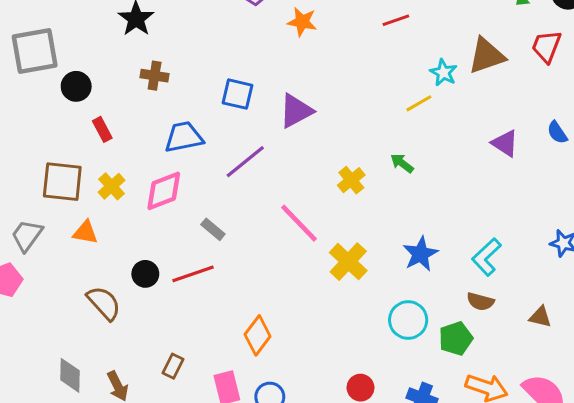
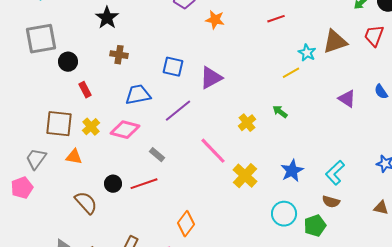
pink diamond: (164, 191) -> (125, 130), turned 36
brown triangle: (540, 317) -> (381, 208), moved

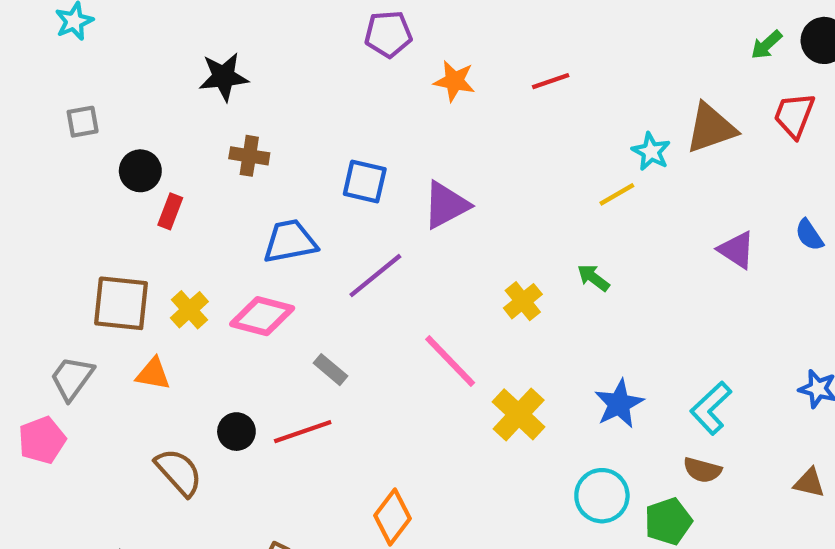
black star: (107, 18) -> (224, 77), turned 30
red line: (276, 19) -> (551, 81), moved
gray square: (41, 39) -> (83, 122), size x0.5
red rectangle: (85, 90) -> (170, 211), moved, turned 49

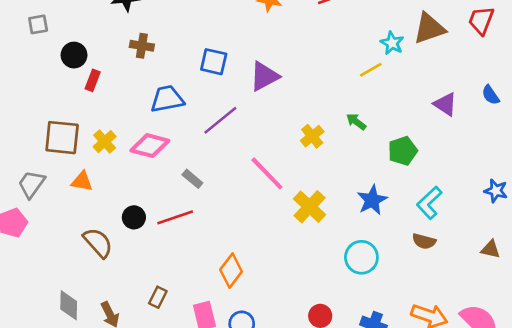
green pentagon: (668, 521) -> (403, 151), moved

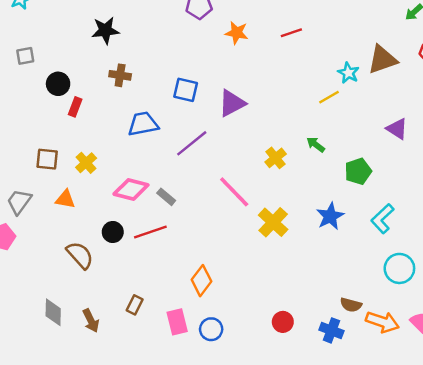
brown square: (62, 138) -> (47, 159), size x0.7
pink diamond: (150, 146) -> (131, 189), moved
brown semicircle: (424, 241) -> (351, 305), moved
cyan circle: (361, 257) -> (399, 268), moved

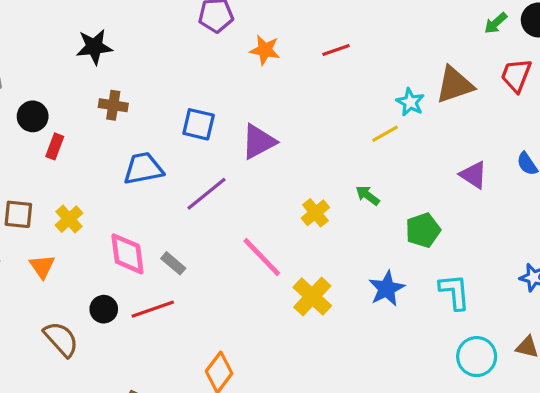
pink diamond: (131, 189) -> (127, 254), turned 68
orange triangle: (65, 199) -> (42, 266), turned 45
cyan L-shape: (382, 219) -> (455, 292), turned 128

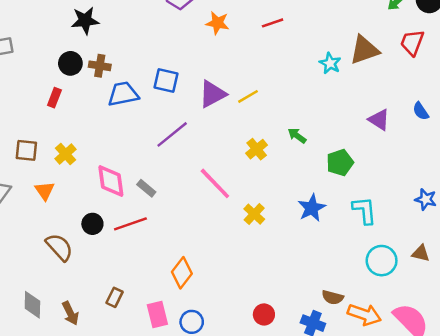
black circle: (33, 116) -> (70, 63), moved
yellow line: (385, 134) -> (248, 96), moved
blue trapezoid: (143, 169) -> (123, 94), moved
yellow cross: (312, 297) -> (254, 214), size x0.7

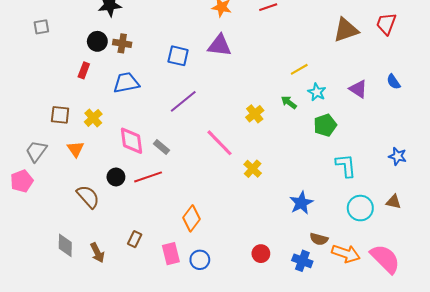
cyan star: (330, 63) -> (317, 92), moved
blue trapezoid: (123, 94) -> (126, 83), moved
purple triangle: (213, 94) -> (219, 45), moved, turned 35
yellow line: (248, 96) -> (299, 69), moved
blue star: (312, 208) -> (301, 203), moved

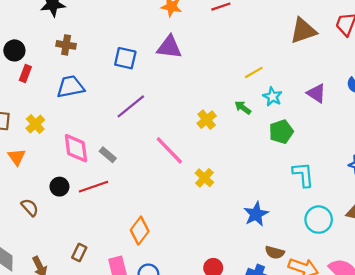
black circle: (97, 41) -> (14, 50), moved
brown semicircle: (88, 197) -> (30, 207), size x0.7

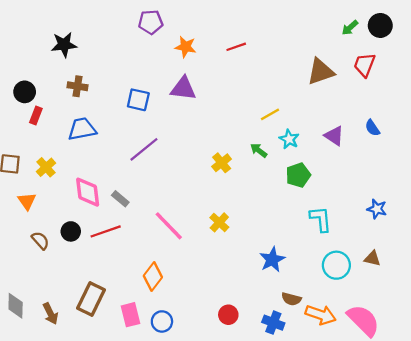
pink line: (169, 150) -> (169, 226), moved
brown semicircle: (30, 207) -> (40, 240), moved
brown rectangle: (79, 253) -> (91, 299), size x1.8

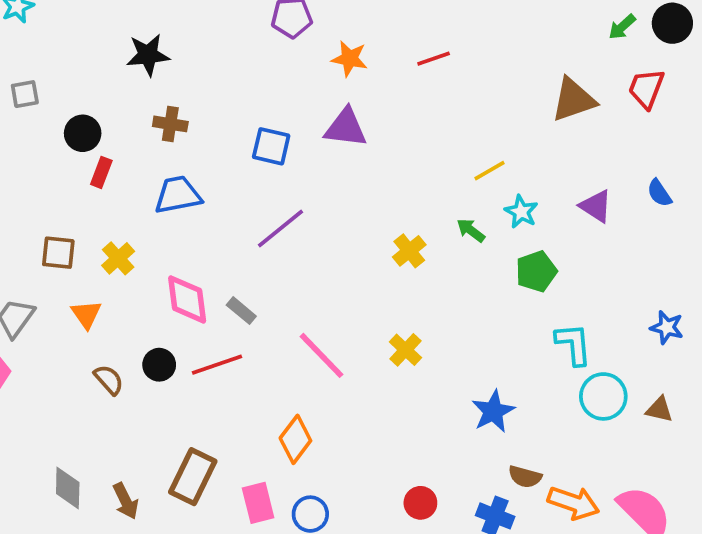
cyan circle: (336, 265) -> (603, 396), moved

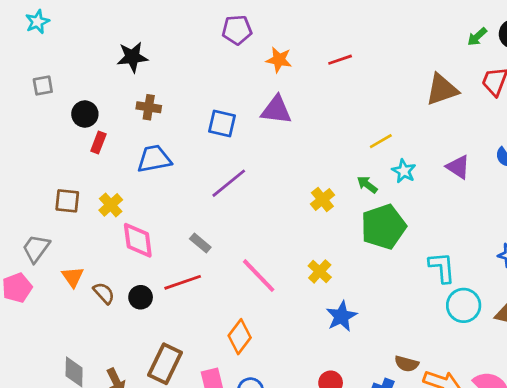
green pentagon: (536, 271) -> (384, 227), moved, size x1.5
pink diamond: (187, 299) -> (138, 240), moved
orange triangle: (86, 314) -> (73, 277), moved
black circle: (159, 365) -> (141, 297), moved
blue star: (493, 411) -> (341, 316), moved

